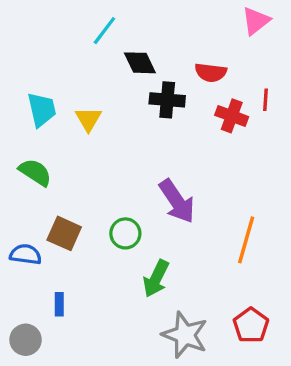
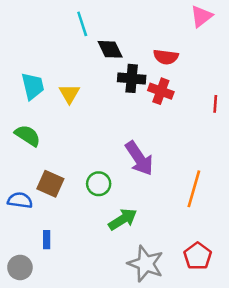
cyan line: (104, 31) -> (82, 24), turned -55
red line: (265, 100) -> (215, 104), moved
red cross: (232, 116) -> (161, 91), moved
green arrow: (156, 279) -> (123, 219), turned -148

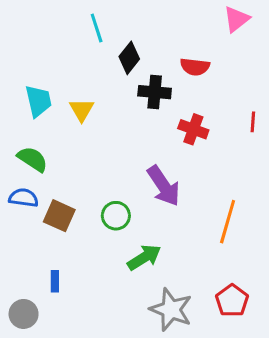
black diamond: (110, 49) -> (129, 58), turned 64
red cross: (161, 91) -> (193, 129), moved
blue semicircle: (20, 200) -> (24, 198), moved

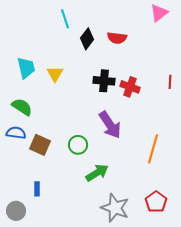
red semicircle: (195, 67) -> (117, 38), moved
black cross: (155, 92) -> (104, 81), moved

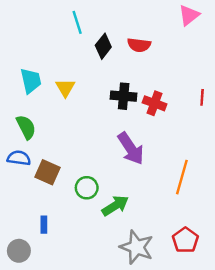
green semicircle: (22, 107) -> (26, 127), turned 30
green circle: (78, 145) -> (87, 188), moved

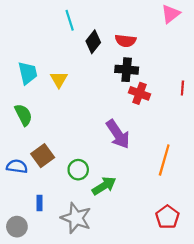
black cross: (124, 96) -> (127, 70), moved
blue semicircle: (19, 158) -> (17, 166), moved
brown square: (47, 172) -> (43, 156), turned 30
gray star: (137, 247) -> (76, 218), moved

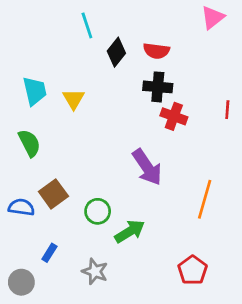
blue rectangle: (40, 203) -> (49, 253), turned 32
red pentagon: (167, 217) -> (193, 270), moved
gray star: (76, 218) -> (95, 271), size x0.7

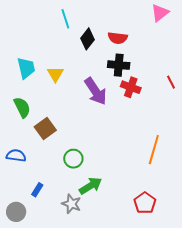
red line: (227, 110) -> (171, 82), turned -32
purple arrow: (147, 167) -> (96, 91), moved
brown square: (53, 194) -> (45, 128), moved
green arrow: (130, 231) -> (90, 186), moved

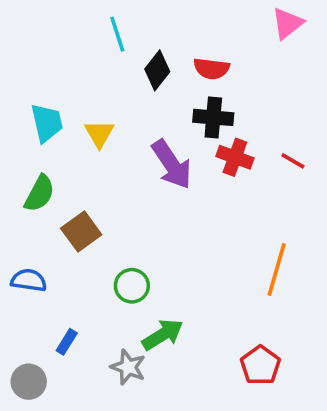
red line: (171, 82) -> (293, 161), moved, turned -32
green semicircle: (22, 107) -> (40, 193), turned 55

